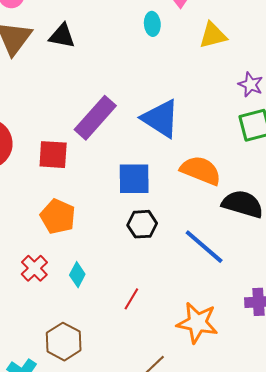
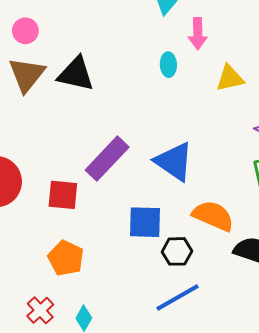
black triangle: (62, 36) -> (76, 74), size x1.4
black hexagon: (142, 224) -> (177, 251), moved
blue line: (204, 247) -> (178, 297), moved, turned -72

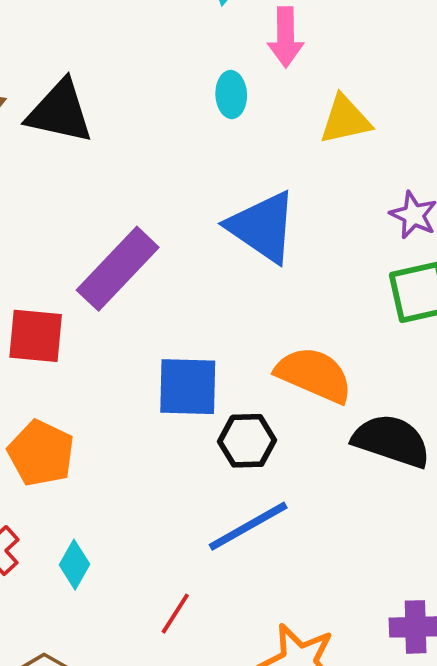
blue triangle: (174, 162) -> (263, 227), moved

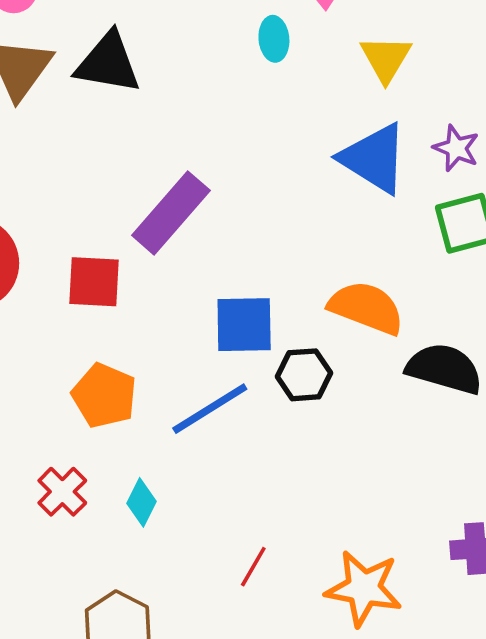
yellow triangle: (345, 120) -> (386, 59), turned -44
blue triangle: (263, 227) -> (374, 158), moved
blue line: (248, 526) -> (210, 409), moved
red line: (175, 614) -> (253, 567), moved

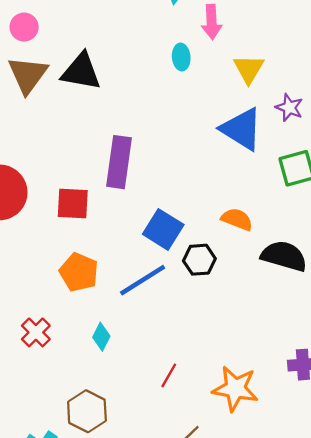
purple star: (456, 148) -> (289, 108), moved
purple rectangle: (171, 213) -> (119, 162), turned -33
orange semicircle: (366, 308) -> (237, 219), size x0.7
blue square: (244, 325) -> (163, 229), turned 33
red cross: (62, 492) -> (36, 332), moved

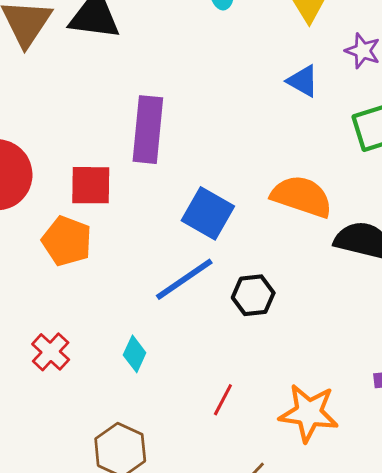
blue triangle: (242, 129) -> (303, 81), size x0.6
orange semicircle: (237, 219) -> (302, 196), size x1.5
black hexagon: (199, 260) -> (253, 295), moved
orange pentagon: (79, 272) -> (67, 241), moved

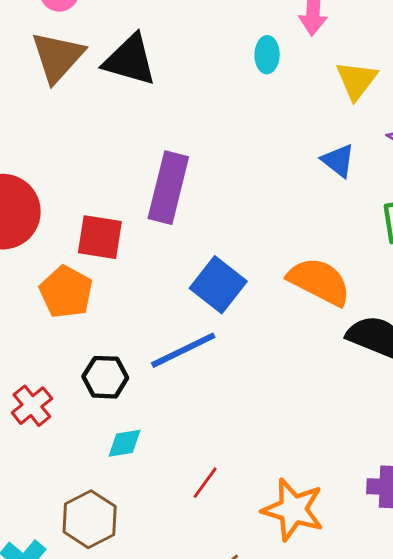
black hexagon: (253, 295) -> (105, 377), moved
cyan diamond: (135, 354) -> (125, 443), moved, turned 48

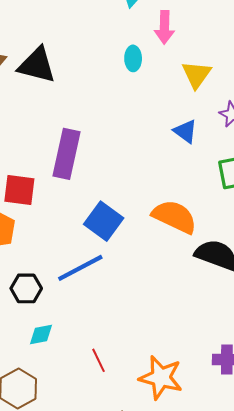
red line: (205, 483) -> (98, 360), turned -60

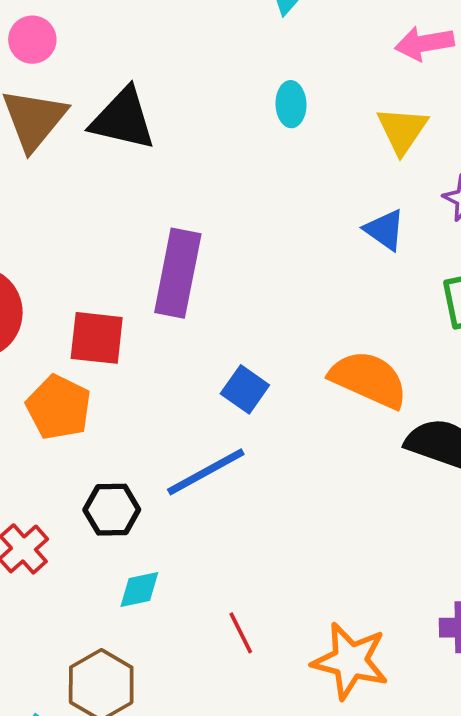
pink arrow: (164, 27) -> (424, 43), moved, turned 80
blue square: (104, 221) -> (245, 389), size x0.7

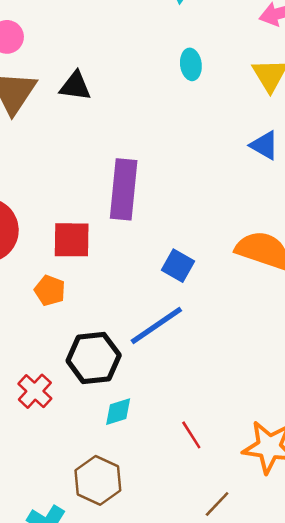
black triangle: (123, 119) -> (75, 86), size x0.7
orange pentagon: (59, 407) -> (50, 290), size x0.7
black hexagon: (112, 510) -> (94, 358), size x1.4

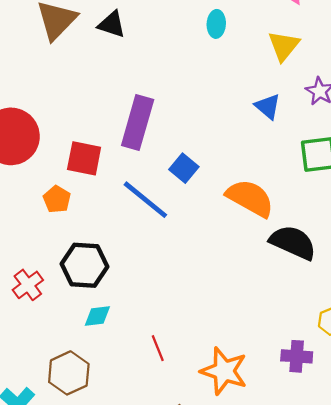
blue square: (178, 266) -> (184, 168), moved
blue line: (156, 325) -> (145, 200), moved, turned 63

